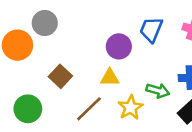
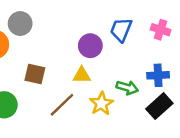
brown square: (60, 76) -> (35, 74), turned -30

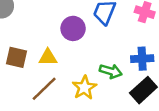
yellow triangle: (82, 75) -> (48, 57), moved

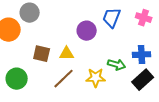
yellow star: (84, 88) -> (96, 78), turned 30

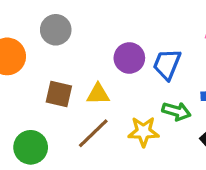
gray circle: (30, 13) -> (56, 30), moved
blue trapezoid: (112, 18) -> (167, 64), moved
green circle: (17, 79) -> (31, 147), moved

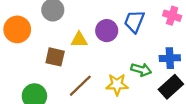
blue trapezoid: (167, 64) -> (134, 21), moved
yellow triangle: (98, 94) -> (79, 40), moved

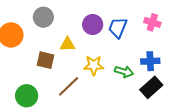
purple circle: (107, 31) -> (93, 25), moved
yellow star: (117, 85) -> (94, 65), moved

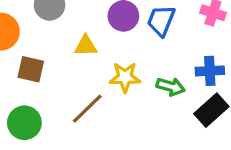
brown square: (45, 60) -> (31, 69), moved

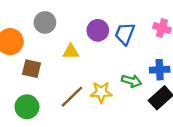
yellow star: (125, 77) -> (101, 92), moved

